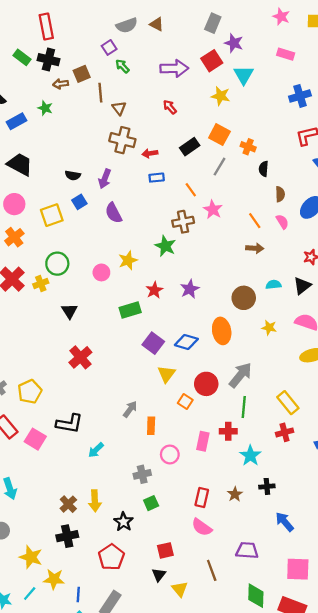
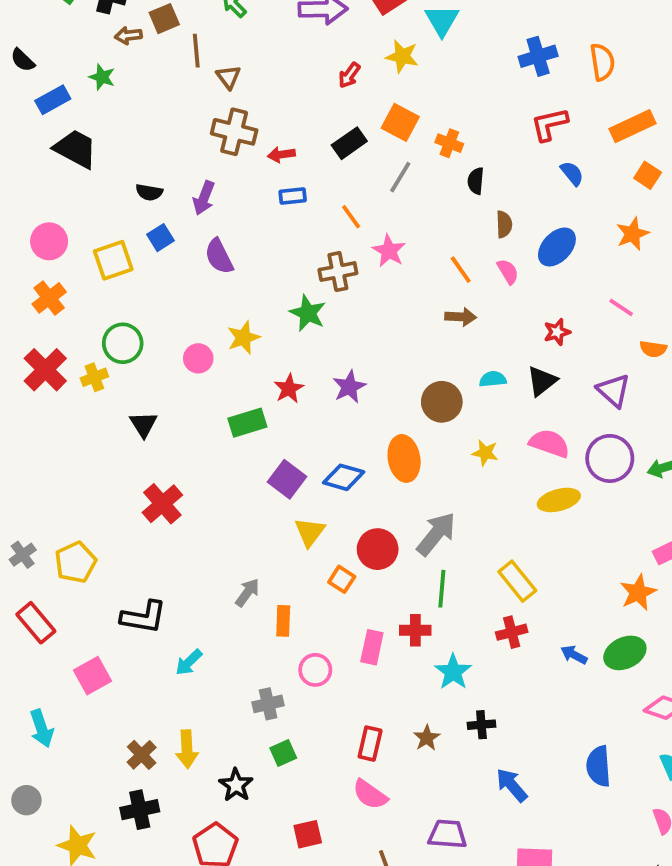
red arrow: (170, 107) -> (349, 75), moved, turned -104
black trapezoid: (20, 164) -> (76, 149), moved
pink square: (35, 439) -> (93, 676), moved, turned 30

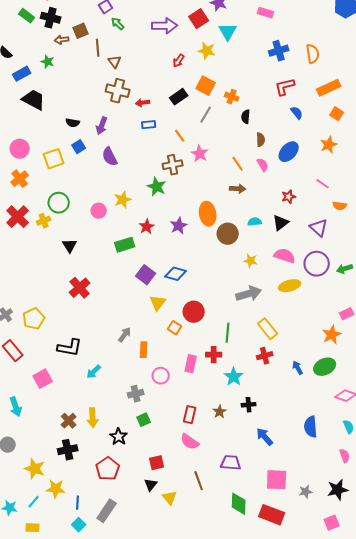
orange ellipse: (404, 458) -> (208, 214), moved
gray arrow: (436, 534) -> (249, 294), moved, turned 35
blue arrow: (574, 655) -> (298, 368), turned 32

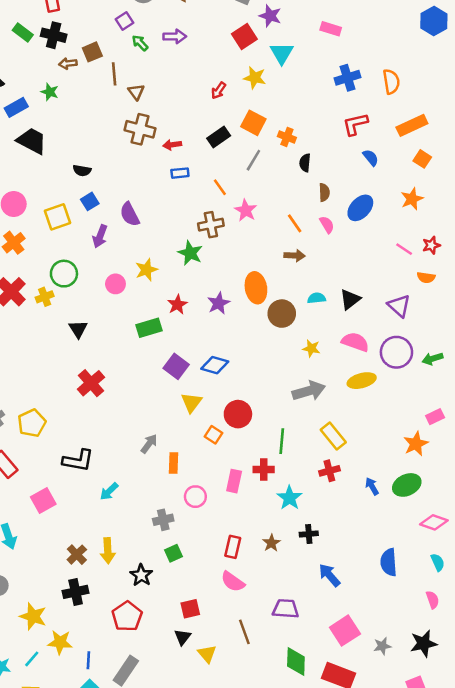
purple arrow: (165, 26) -> (175, 36), moved, size x0.7
purple arrow: (102, 126) -> (100, 236), moved
red star: (289, 197) -> (431, 245), moved
pink square: (277, 480) -> (345, 631), turned -35

